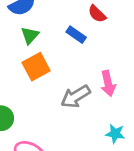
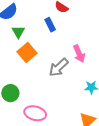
blue rectangle: (76, 35) -> (50, 25), turned 40

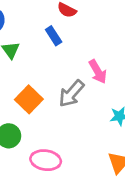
orange square: (27, 52) -> (29, 99), moved

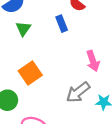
gray arrow: (71, 94) -> (78, 92), moved

